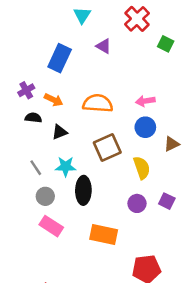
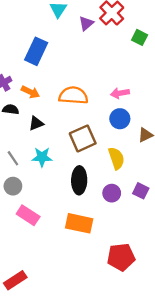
purple triangle: (104, 46) -> (86, 23), moved, turned 49
black ellipse: (83, 190) -> (79, 180), moved
gray circle: (45, 196) -> (13, 186), moved

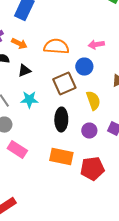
blue circle: (120, 119) -> (84, 67), moved
red pentagon: (121, 257) -> (92, 169), moved

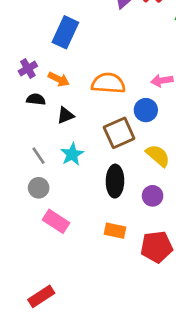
cyan star: (29, 100) -> (72, 154), turned -30
yellow semicircle: (93, 101) -> (158, 156), turned -30
orange rectangle: (61, 157) -> (115, 231), size x0.7

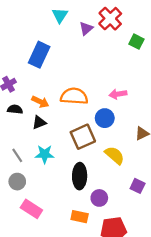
orange arrow: (59, 79) -> (40, 102), moved
cyan star: (72, 154) -> (45, 154), turned 30
purple circle: (153, 196) -> (99, 198), moved

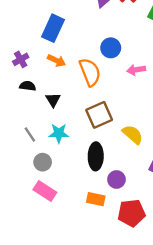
orange semicircle: (74, 96) -> (90, 72), turned 64
orange arrow: (40, 102) -> (56, 61), moved
blue circle: (105, 118) -> (111, 48), moved
black triangle: (39, 122) -> (53, 100), turned -40
gray circle: (17, 182) -> (43, 162), moved

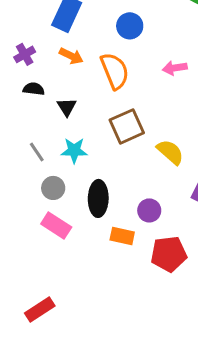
blue circle: (111, 48) -> (130, 26), moved
black ellipse: (96, 156) -> (98, 198), moved

